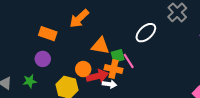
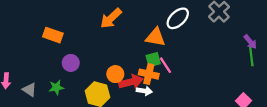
white ellipse: (146, 33) -> (178, 18), moved
orange rectangle: (48, 34) -> (53, 35), moved
orange triangle: (100, 46) -> (155, 37), moved

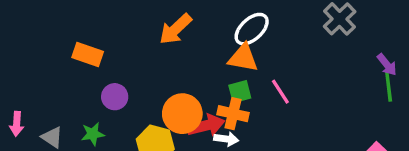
white ellipse: (178, 18) -> (252, 29), moved
pink line: (165, 65) -> (280, 92), moved
orange circle: (115, 74) -> (182, 114), size x1.5

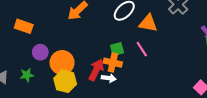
orange triangle: (243, 58) -> (148, 23), moved
orange circle: (182, 114) -> (62, 63), moved
red arrow: (206, 125) -> (96, 70), turned -50

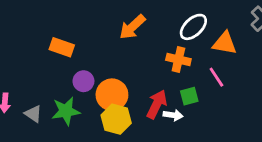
green square: (117, 49) -> (189, 96), moved
orange cross: (113, 63) -> (178, 59), moved
green star: (27, 75) -> (66, 111), size x1.5

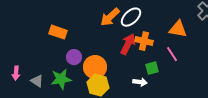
white ellipse: (193, 27) -> (131, 17), moved
red arrow: (157, 104) -> (128, 44), moved

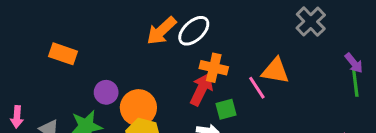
orange triangle: (178, 29) -> (275, 71), moved
orange rectangle: (58, 32) -> (63, 54), moved
red arrow: (128, 44) -> (201, 89), moved

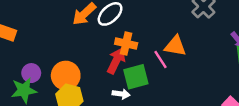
purple circle: (106, 92) -> (31, 73), moved
green square: (226, 109) -> (136, 77), size x1.5

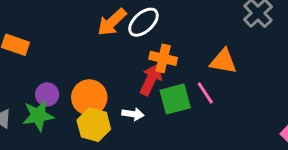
pink line: (160, 60) -> (205, 93), moved
white arrow: (121, 94) -> (133, 114), moved

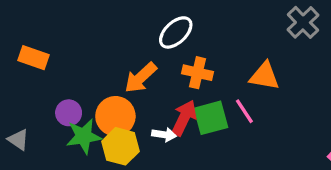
orange arrow: (112, 22) -> (141, 78), moved
red arrow: (151, 79) -> (184, 118), moved
green star: (38, 116) -> (84, 136), moved

